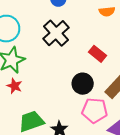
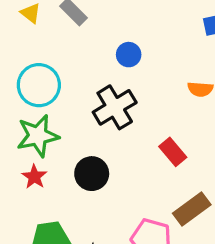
black circle: (83, 84) -> (92, 174), moved

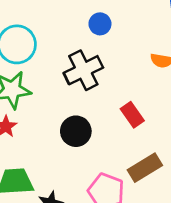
black circle: (92, 174) -> (76, 131), moved

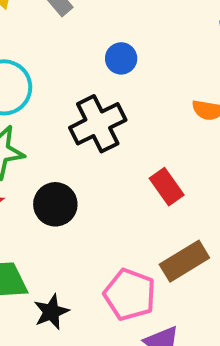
black circle: (76, 131) -> (55, 204), moved

